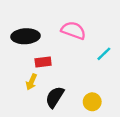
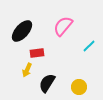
pink semicircle: (73, 30) -> (63, 26), turned -70
black ellipse: (25, 36) -> (22, 31), turned -45

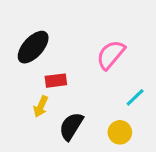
pink semicircle: (63, 26) -> (111, 55), moved
cyan line: (89, 46) -> (135, 97), moved

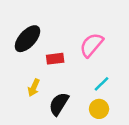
red rectangle: (56, 81) -> (55, 59), moved
cyan line: (135, 97) -> (102, 84), moved

